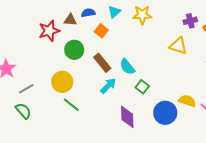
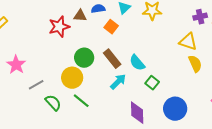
green circle: (74, 50) -> (84, 58), moved
yellow semicircle: (187, 101) -> (195, 64), moved, turned 48
green semicircle: (23, 111) -> (53, 103), moved

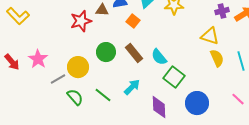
yellow circle: (72, 78) -> (78, 67), moved
cyan arrow: (118, 82) -> (132, 87), moved
green square: (152, 83) -> (174, 77), size x1.5

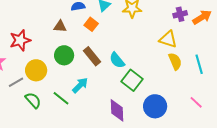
brown triangle: (102, 10) -> (60, 26), moved
red star: (81, 21) -> (20, 40), moved
cyan arrow: (132, 87) -> (80, 85), moved

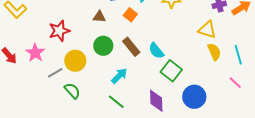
green line: (61, 98) -> (116, 102), moved
pink line: (196, 102) -> (235, 83), moved

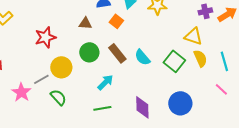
pink star: (35, 53) -> (21, 92), moved
green square: (171, 71) -> (174, 61), moved
green line: (116, 102) -> (102, 108), turned -48

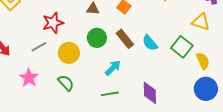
yellow semicircle: (200, 58) -> (203, 61), moved
gray line: (41, 79) -> (39, 47), moved
blue circle: (180, 103) -> (206, 89), moved

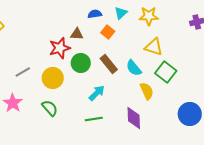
yellow triangle: (201, 22) -> (154, 47), moved
red star: (53, 23) -> (60, 48), moved
yellow semicircle: (203, 61) -> (147, 91), moved

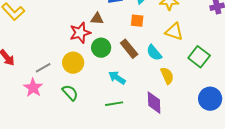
orange square: (108, 32) -> (137, 21), moved, turned -32
gray line: (23, 72) -> (43, 68), moved
green square: (166, 72) -> (199, 57), moved
cyan arrow: (97, 93) -> (117, 78), turned -102

